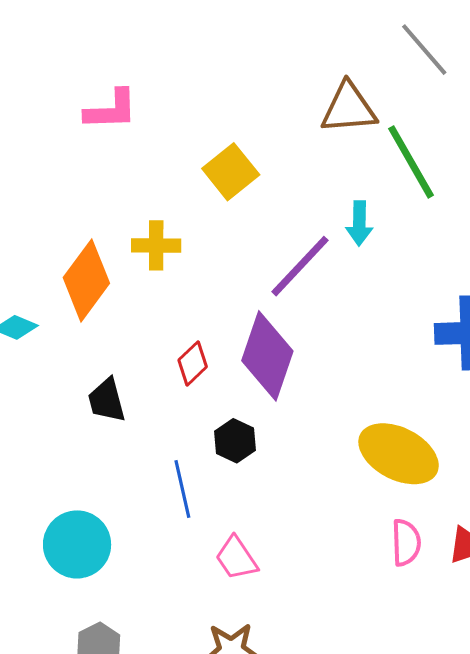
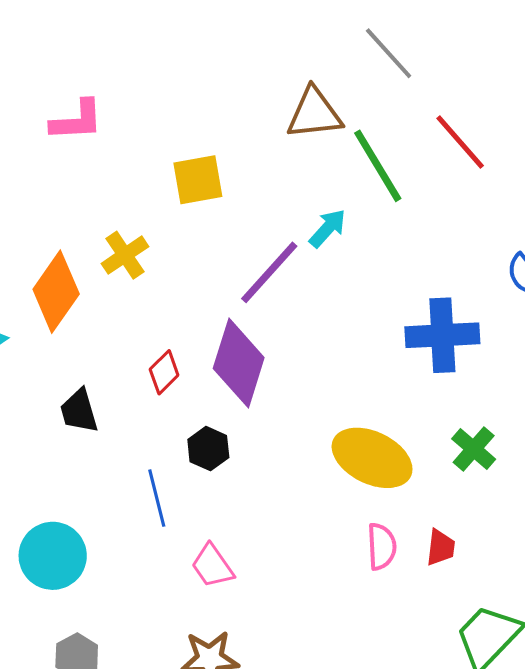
yellow square: (231, 172) -> (198, 180), turned 30
cyan arrow: (359, 223) -> (328, 228), turned -138
yellow cross: (156, 245) -> (125, 255), turned -33

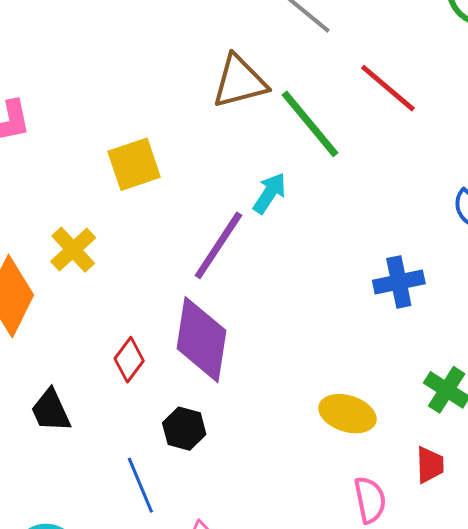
blue cross: (442, 335) -> (399, 282), size x0.7
yellow ellipse: (372, 458) -> (347, 414), size x0.7
red trapezoid: (441, 547) -> (430, 465), moved

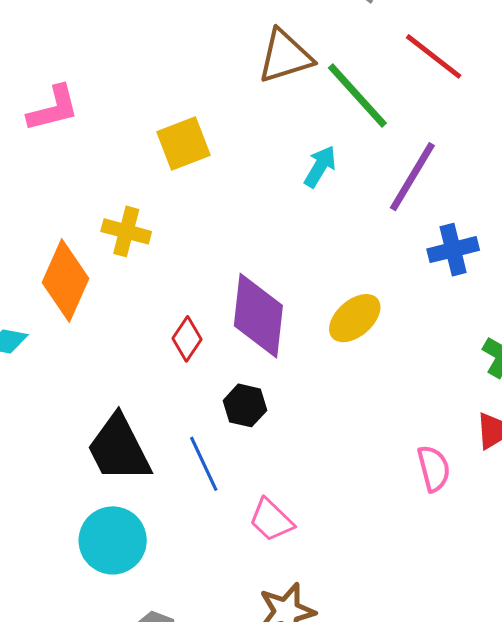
purple line: (218, 245) -> (412, 177), moved
yellow cross: (73, 250) -> (126, 231), turned -30
black trapezoid: (51, 411) -> (119, 449), moved, size x1.6
yellow ellipse: (347, 414) -> (355, 318), moved, turned -56

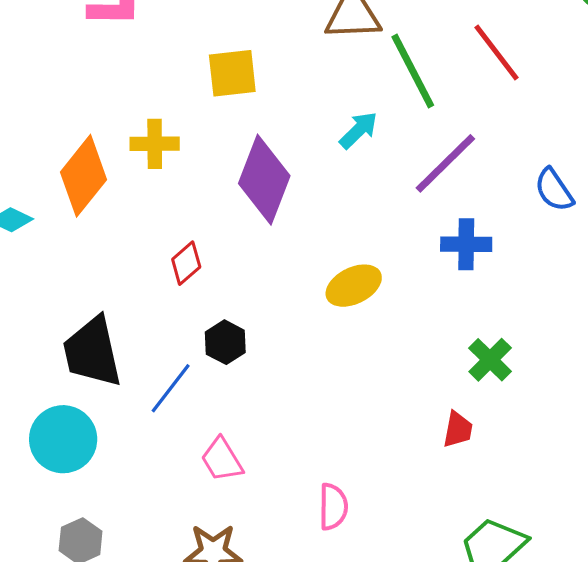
yellow cross: (126, 231) -> (155, 144), turned -30
purple diamond: (258, 316) -> (264, 180), moved
blue line: (204, 464) -> (171, 388), turned 48
pink semicircle: (434, 468) -> (333, 507), moved

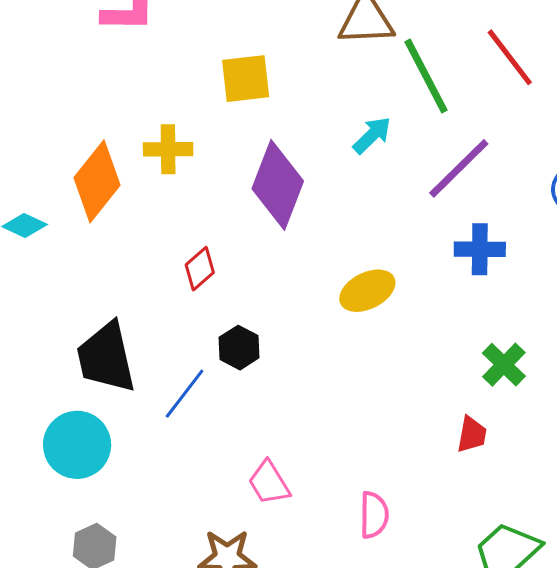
pink trapezoid: (222, 460) -> (269, 483), moved
pink semicircle: (333, 507) -> (374, 515), moved

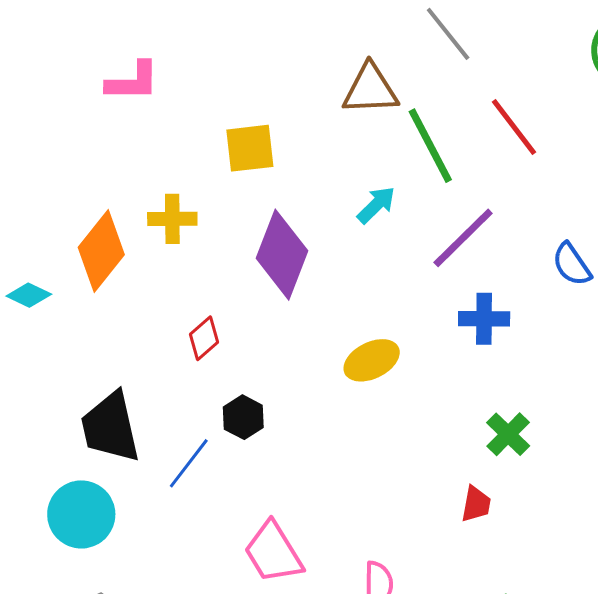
pink trapezoid: (269, 483) -> (273, 552), size x1.4

